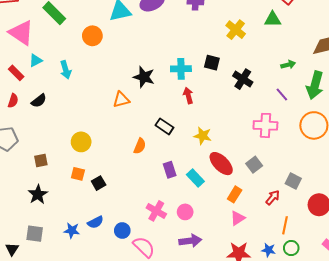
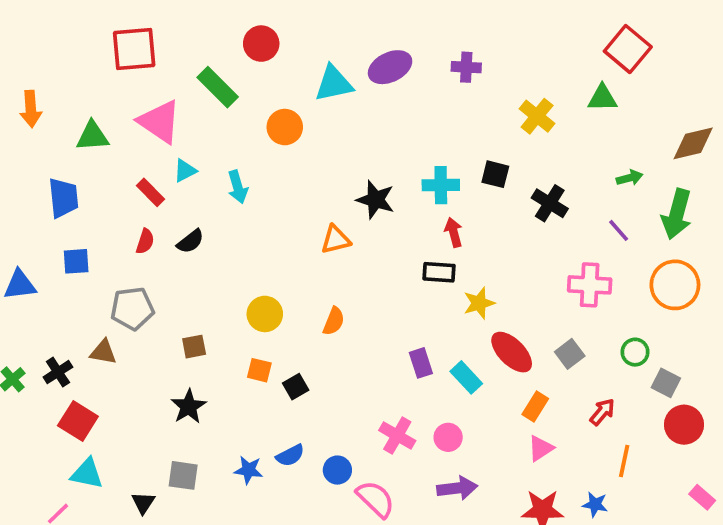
black rectangle: (164, 126) -> (439, 272), moved, turned -30
yellow star: (203, 136) -> (479, 303), turned -30
orange semicircle: (140, 146) -> (334, 321), moved
gray square: (293, 181) -> (666, 383), moved
green circle: (291, 248) -> (635, 352), moved

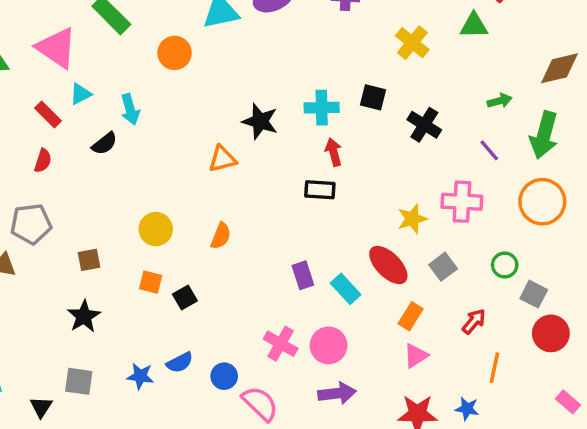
black semicircle: (190, 241) -> (104, 144), moved
yellow star: (479, 303) -> (412, 219), moved
pink circle: (448, 437) -> (328, 345), size x1.4

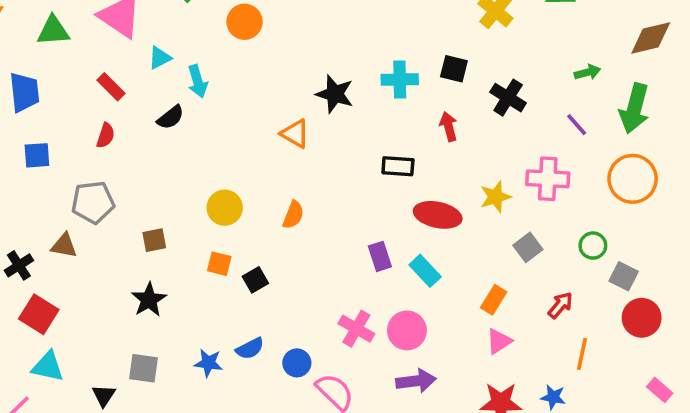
cyan triangle: (80, 94) -> (160, 58), moved
red arrow: (334, 152) -> (448, 126), moved
orange triangle: (222, 159) -> (295, 134), turned 44
red ellipse: (388, 265) -> (438, 215), moved, turned -33

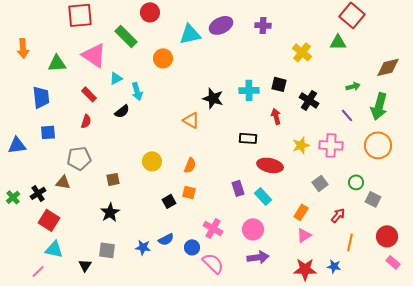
yellow star: (495, 197) -> (301, 145), moved
orange square: (219, 264) -> (189, 192), moved
red circle: (642, 318) -> (387, 236), moved
pink cross: (356, 329) -> (213, 228), moved

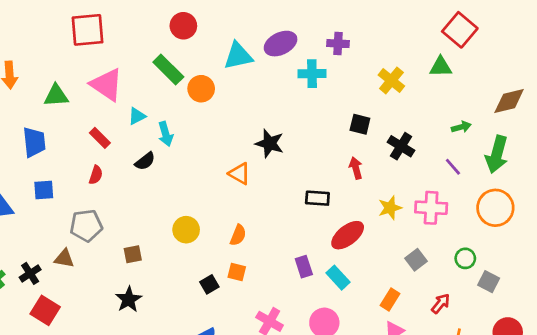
green rectangle: (126, 36) -> (168, 70), moved
cyan cross: (249, 90) -> (312, 74), moved
red ellipse: (270, 165) -> (348, 235), turned -50

